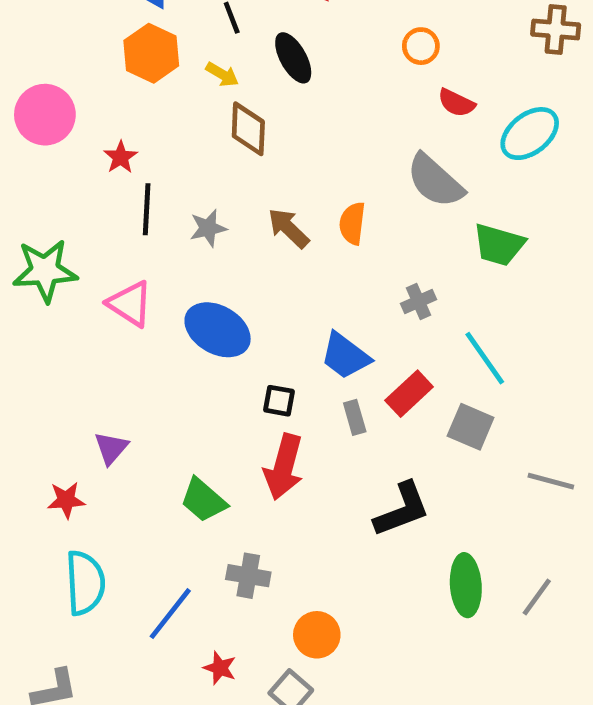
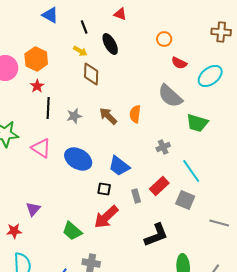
orange hexagon: (151, 53) -> (36, 59), moved
blue trapezoid: (345, 356) -> (119, 166), moved
red arrow: (284, 467) -> (106, 217), turned 32

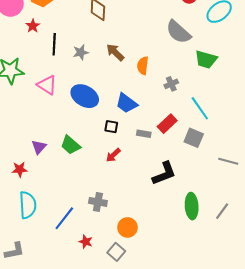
red star: (37, 86) -> (33, 26), moved
orange semicircle: (135, 114) -> (143, 66), moved
gray rectangle: (136, 196) -> (144, 134), turned -64
red arrow: (106, 217) -> (113, 155), size x0.6
green trapezoid: (72, 231) -> (70, 145), moved

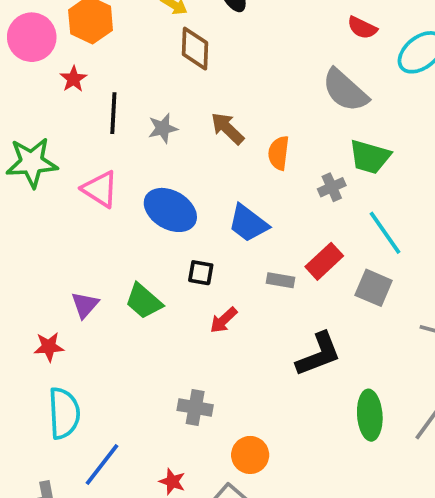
green trapezoid: (206, 59) -> (370, 157), moved
black square: (111, 127) -> (201, 273), moved
blue line: (64, 218) -> (102, 464), moved

